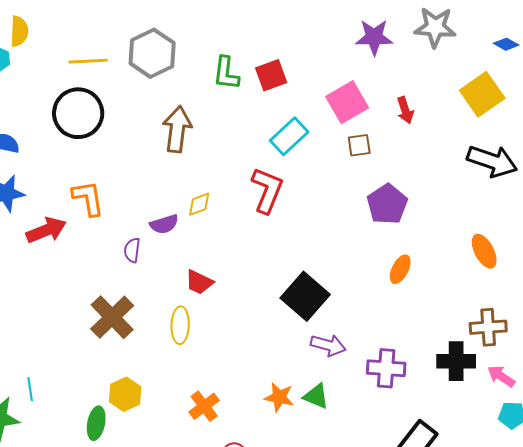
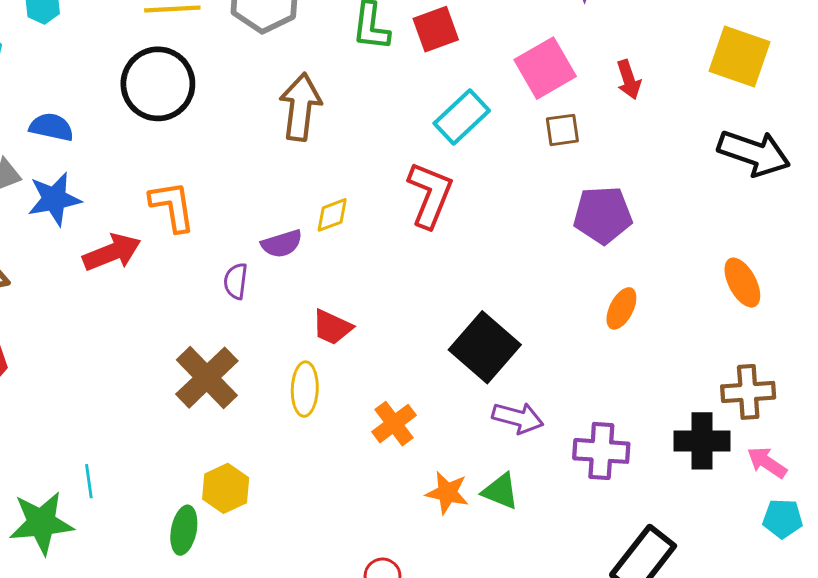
yellow square: (482, 94) -> (739, 57), turned -36
purple pentagon: (387, 204) -> (603, 215), turned 30
orange cross: (204, 406) -> (394, 424), moved

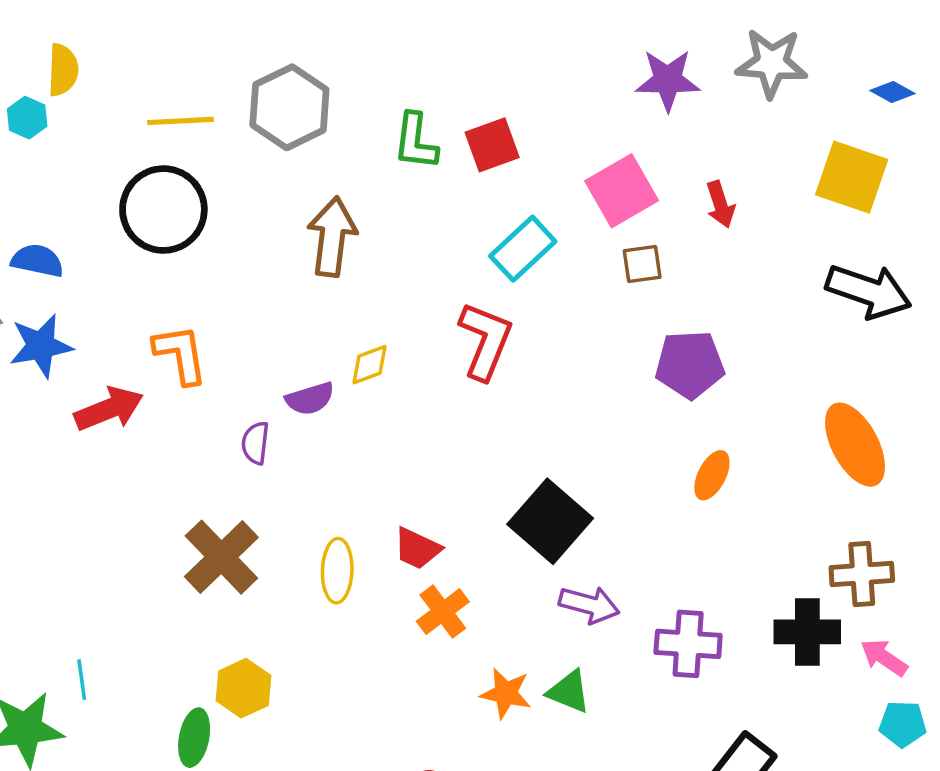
orange ellipse: (742, 283) -> (855, 445), size x1.4
red trapezoid: (332, 327) -> (417, 548), moved

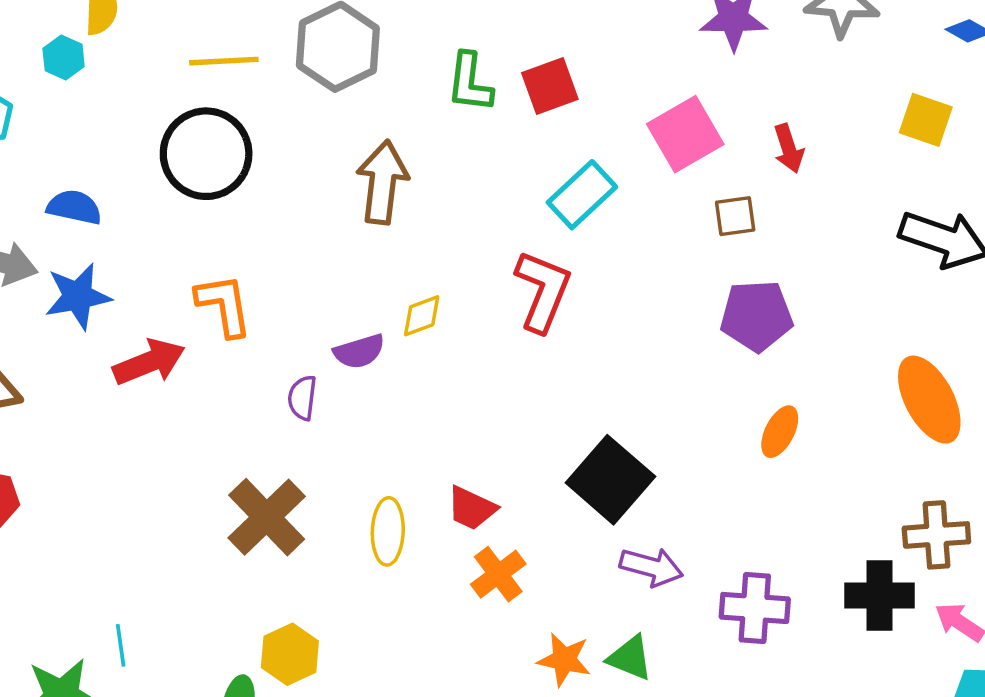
yellow square: (852, 177) -> (926, 120), size x0.7
brown square: (642, 264) -> (735, 216), moved

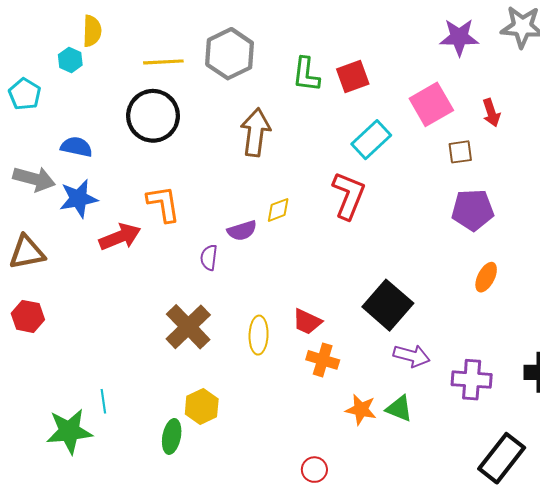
orange cross: (498, 574) -> (323, 360), turned -36

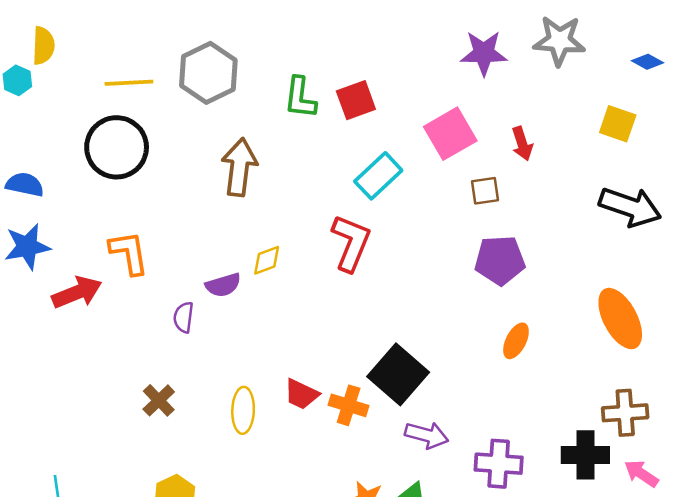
brown cross: (188, 327) -> (159, 400), size x0.6
orange cross: (323, 360) -> (349, 405), moved

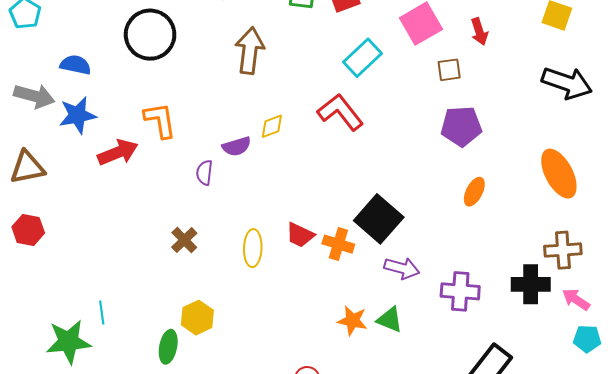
red L-shape: (351, 243) -> (340, 112), turned -60

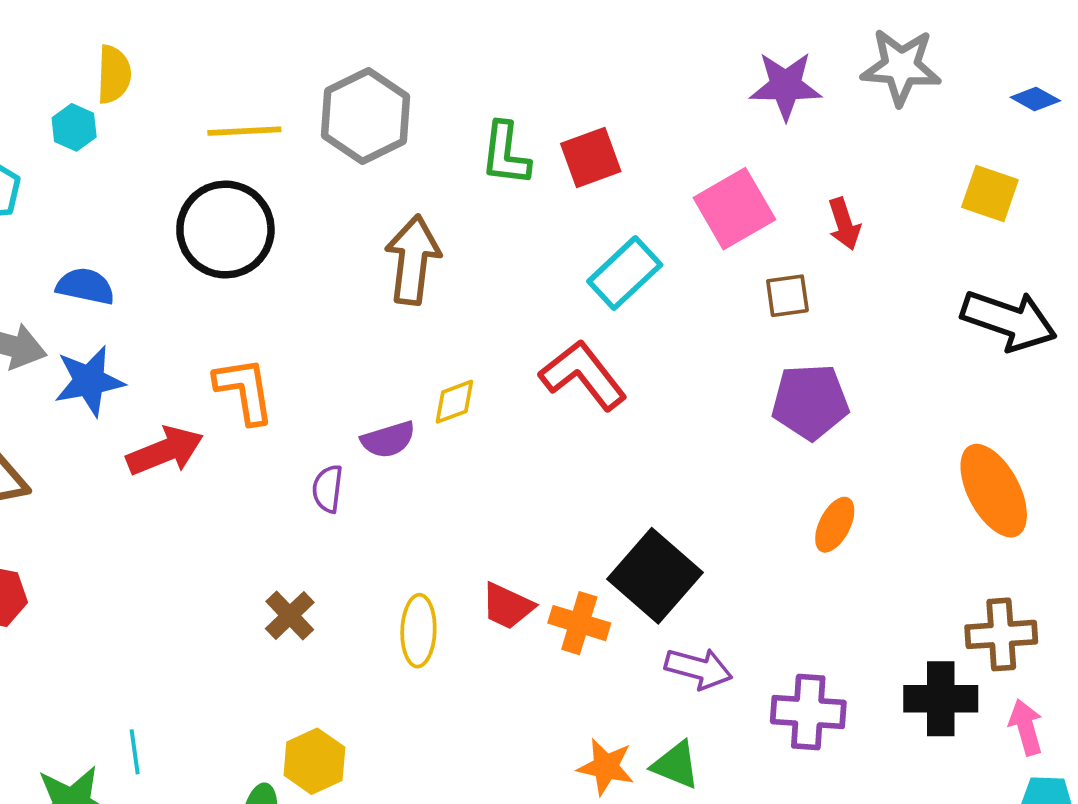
pink arrow: (576, 299) -> (1026, 727), turned 40

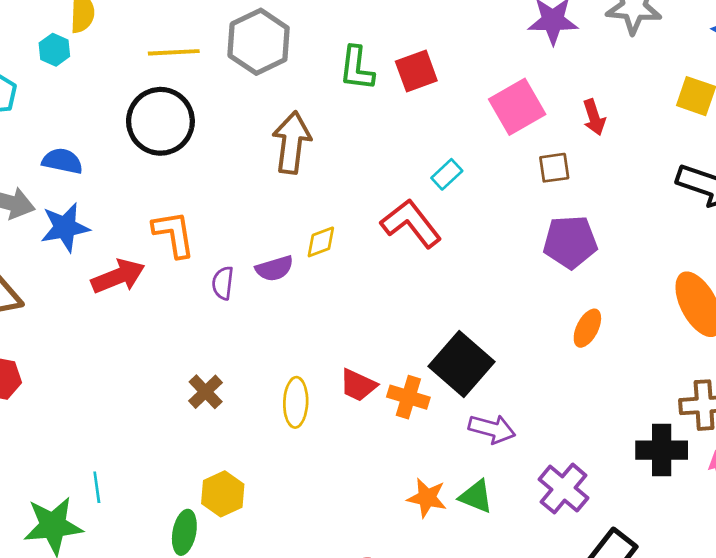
cyan rectangle: (625, 273) -> (447, 174), moved, size x0.6
purple semicircle: (328, 489) -> (223, 283), moved
purple cross: (808, 712) -> (564, 489), moved, turned 36

